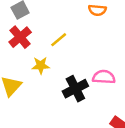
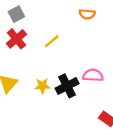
yellow star: (41, 65) -> (42, 86), moved

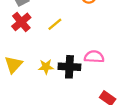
black cross: (67, 86) -> (69, 67), turned 30

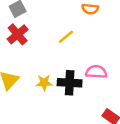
yellow line: (55, 24) -> (66, 37), moved

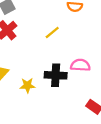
yellow star: (44, 83) -> (27, 85), moved

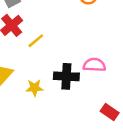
yellow line: (52, 32) -> (36, 41), moved

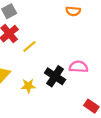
black cross: (66, 76) -> (55, 76), turned 30

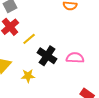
black cross: (55, 76) -> (47, 56), moved

